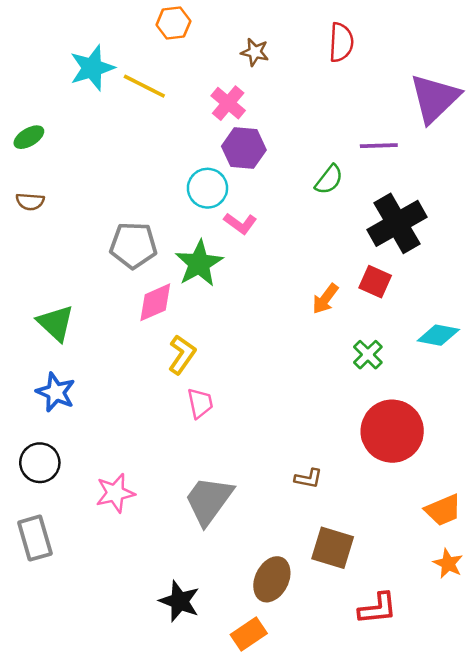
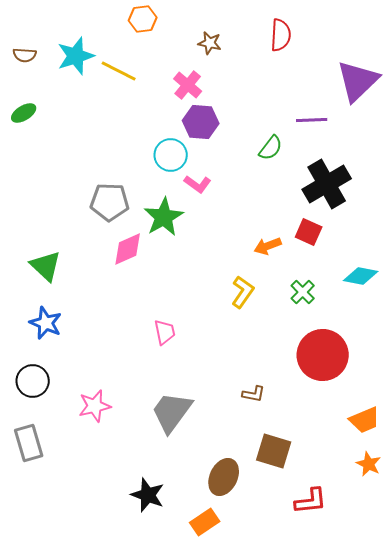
brown semicircle: (30, 202) -> (25, 55), moved
orange arrow: (325, 299) -> (268, 246), turned 32
yellow L-shape: (182, 355) -> (243, 292), moved

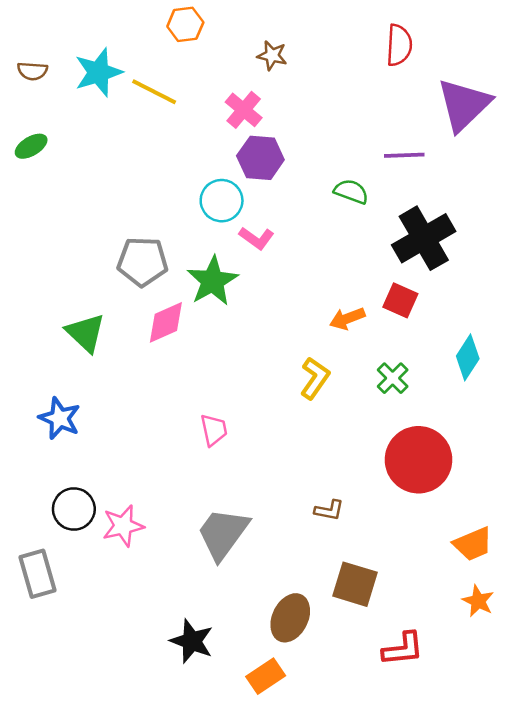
red semicircle: (281, 35) -> (399, 45), moved
green semicircle: (271, 148) -> (351, 192), turned -108
green triangle: (46, 266) -> (86, 333), moved
cyan diamond: (361, 276) -> (468, 357), turned -68
black circle: (33, 381) -> (74, 509), moved

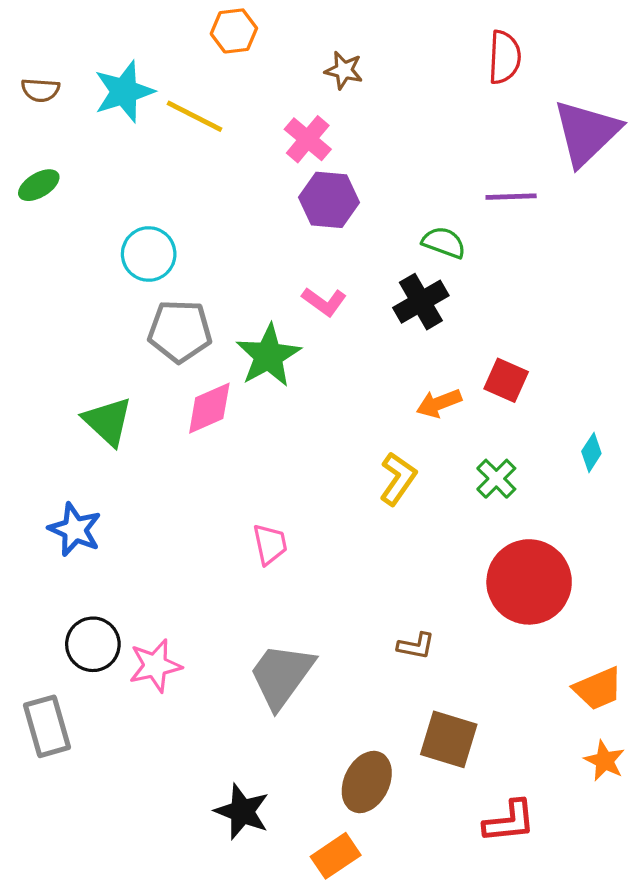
cyan circle: (222, 201) -> (149, 254), moved
black cross: (424, 238) -> (421, 302), moved, size x0.7
cyan diamond: (468, 357) -> (591, 452), size x0.7

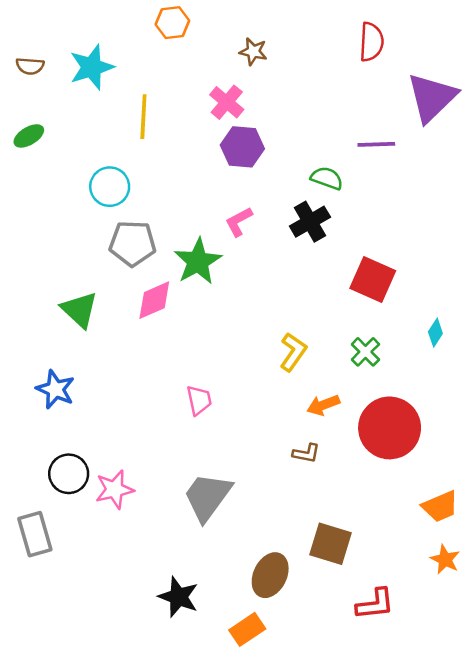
yellow line: (195, 116) -> (143, 117), moved, turned 66
pink L-shape: (324, 302) -> (239, 222), turned 116
red square: (506, 380) -> (373, 280), size x1.4
orange arrow: (439, 403) -> (323, 405), moved
brown L-shape: (416, 646) -> (306, 453), moved

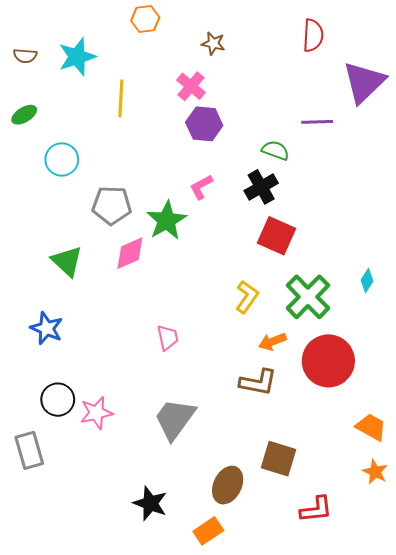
cyan circle: (110, 187) -> (62, 159), moved
red square: (373, 280) -> (276, 236), moved
green cross: (365, 352) -> (308, 297), size x1.8
brown L-shape: (306, 453) -> (258, 382), size x1.6
orange trapezoid: (440, 506) -> (371, 427), turned -128

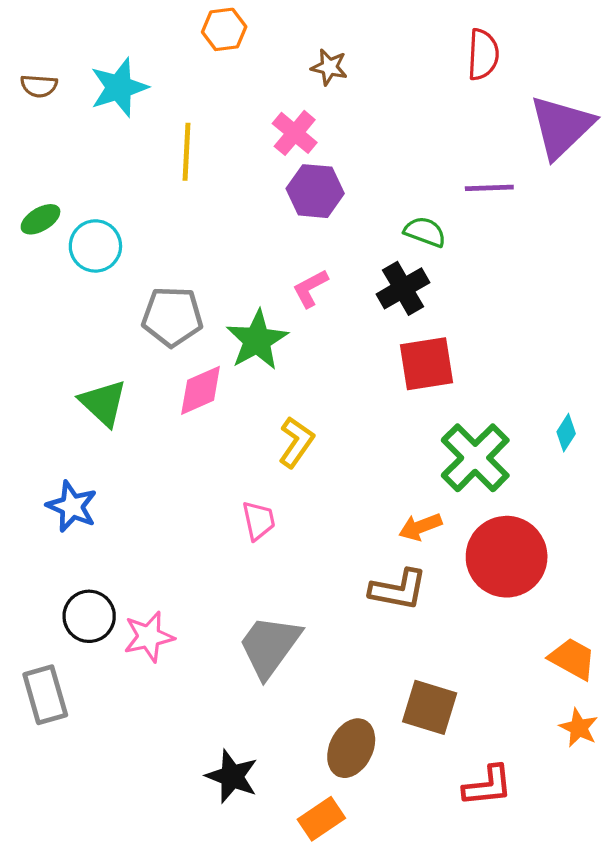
green ellipse: (24, 115) -> (40, 219), moved
red square: (276, 236) -> (427, 364), turned -33
yellow L-shape: (247, 297) -> (296, 442), moved

